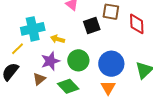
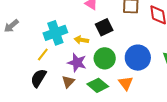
black square: (92, 25) -> (104, 27), moved
purple star: (50, 61) -> (77, 63), turned -30
orange triangle: (108, 88) -> (126, 83), moved

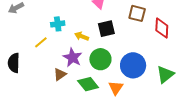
cyan cross: (55, 33) -> (58, 24), size x0.6
black semicircle: (39, 78) -> (14, 63), moved, turned -42

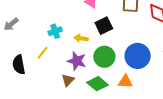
black semicircle: (14, 63) -> (19, 65), moved
orange triangle: (116, 88) -> (125, 81), turned -49

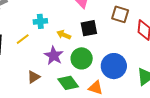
brown triangle: (68, 80) -> (34, 77), moved

